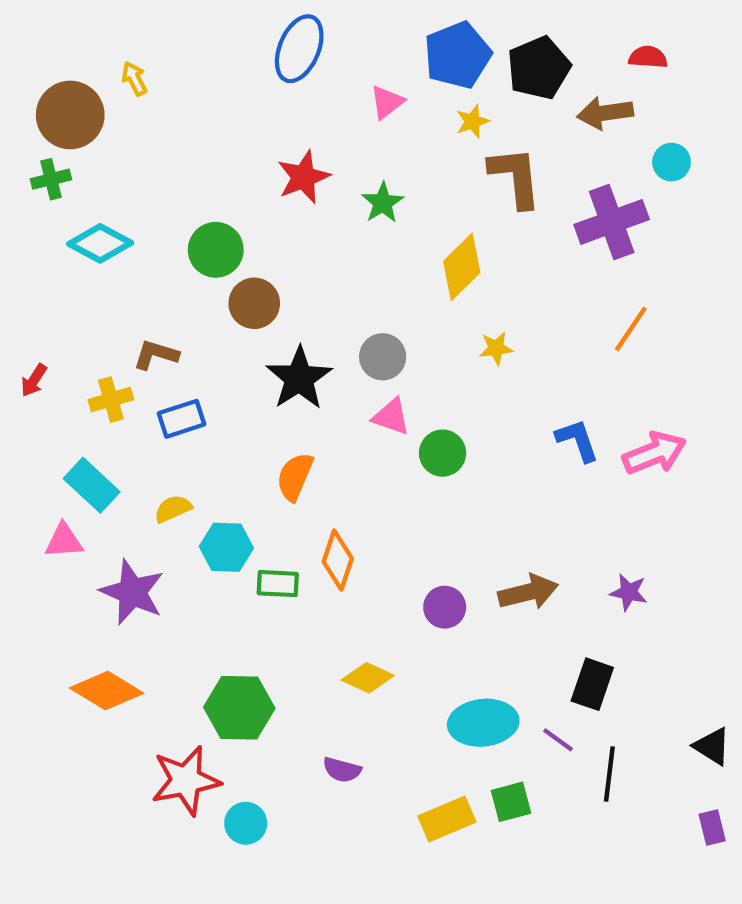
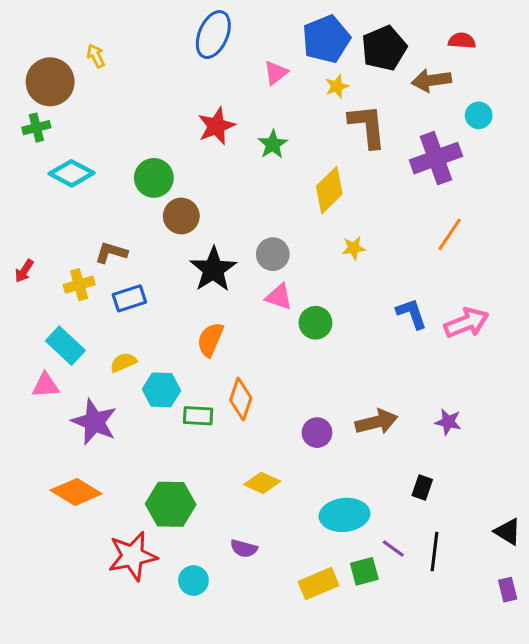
black rectangle: (592, 684) -> (422, 487), size x0.7
purple line: (558, 740) -> (393, 548), moved
cyan circle: (246, 823) -> (193, 580), moved

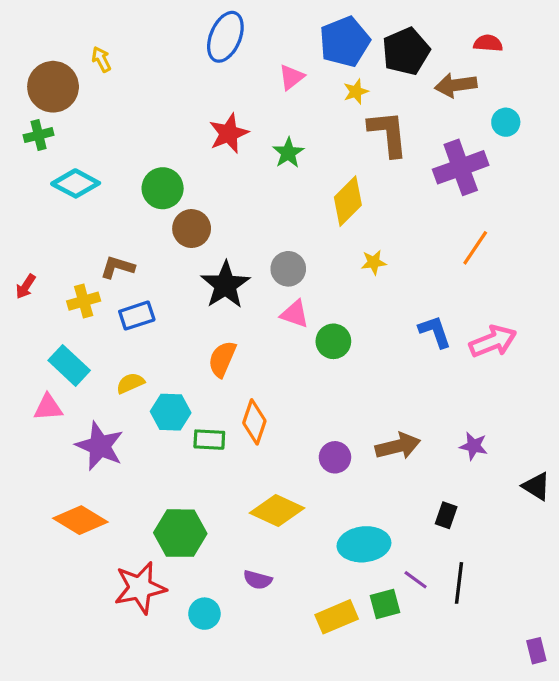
yellow diamond: (262, 483) -> (277, 510), size x1.4
black triangle: (508, 532) -> (536, 486), moved
purple rectangle: (508, 590) -> (536, 651), moved

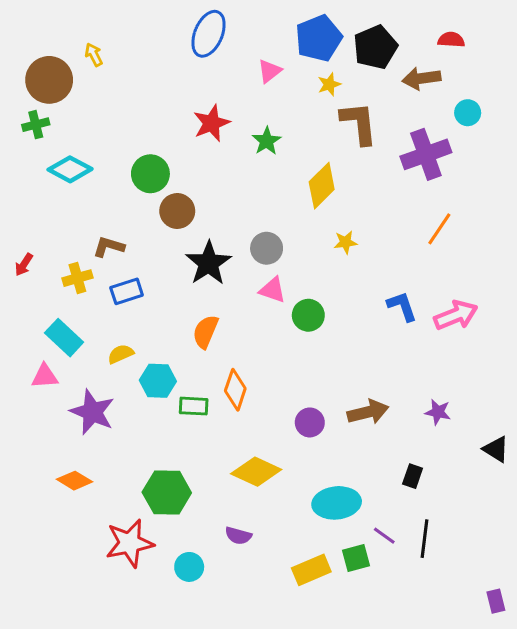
orange diamond: (80, 520) -> (74, 481), size x0.7

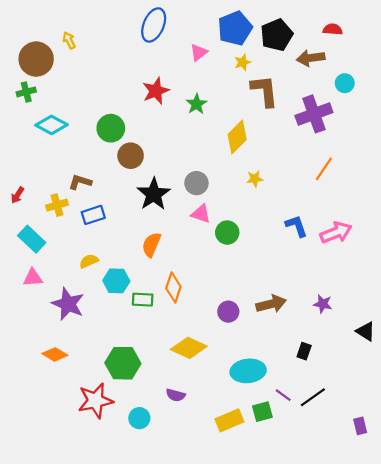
cyan rectangle: (64, 338) -> (32, 239), moved
black line: (424, 539) -> (313, 397), turned 48
purple rectangle: (496, 601) -> (360, 426), moved

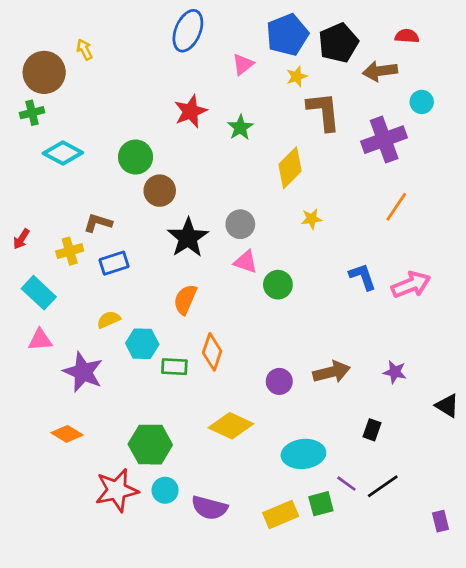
purple semicircle: (176, 395) -> (209, 508), moved, size x1.5
cyan circle: (139, 418) -> (165, 490), moved

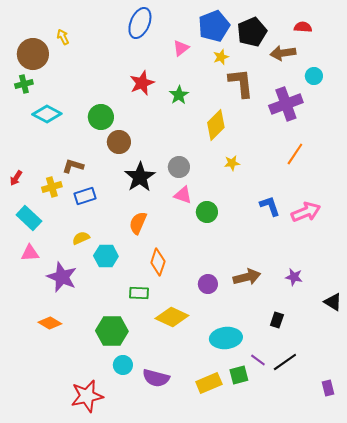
green rectangle: (174, 367) -> (139, 293), moved
red star: (117, 490) -> (87, 396), moved

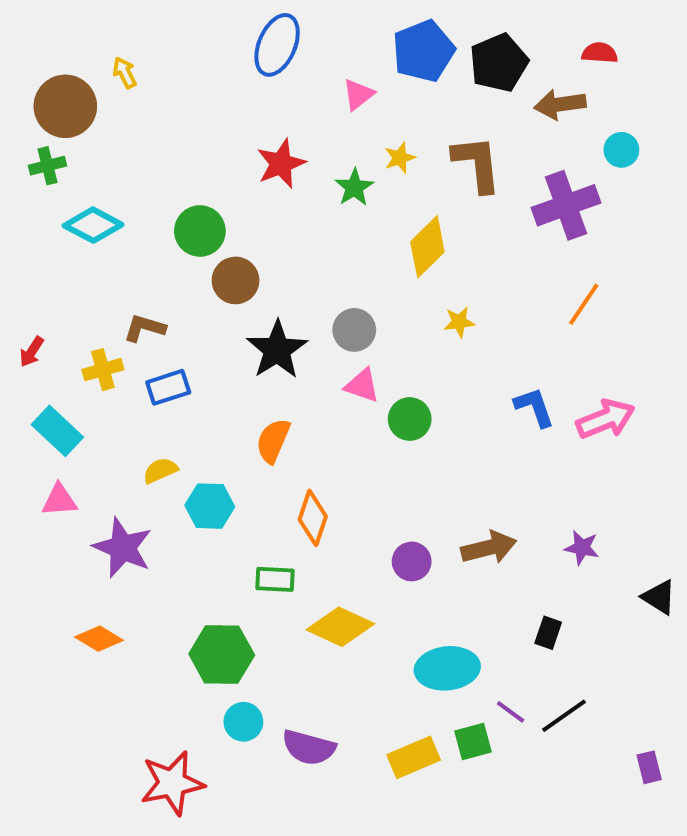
yellow star: (221, 57) -> (400, 158), moved

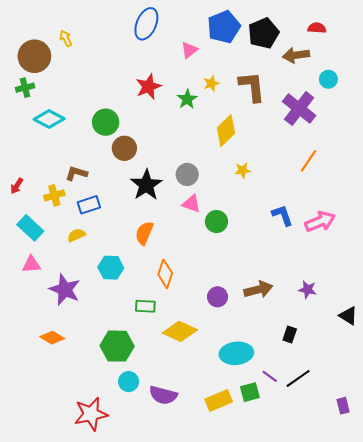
purple cross: (566, 205) -> (299, 109), turned -32
yellow semicircle: (160, 470) -> (76, 235), moved

